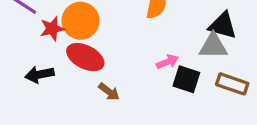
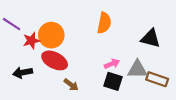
gray triangle: (213, 46) -> (137, 69), moved
black square: (186, 79) -> (113, 81), moved

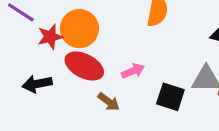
pink arrow: (112, 64) -> (133, 71), moved

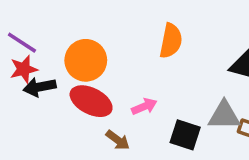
red star: (50, 37) -> (24, 69), moved
black arrow: (37, 84) -> (40, 87), moved

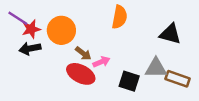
red star: (24, 69) -> (31, 29), moved
red ellipse: (91, 101) -> (81, 74), moved
brown arrow: (118, 140) -> (83, 53), moved

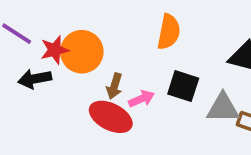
red star: (31, 29) -> (55, 50), moved
brown arrow: (83, 53) -> (114, 86), turned 70
black square: (129, 81) -> (183, 86), moved

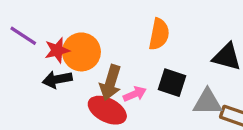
black arrow: (35, 79) -> (57, 79), moved
brown arrow: (114, 86) -> (110, 83), size x1.5

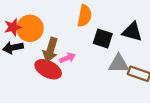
black square: (172, 83) -> (103, 39), moved

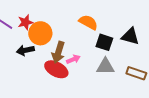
orange semicircle: (85, 16) -> (88, 22), turned -72
red star: (13, 27) -> (25, 22), moved
gray triangle: (119, 64) -> (105, 66), moved

